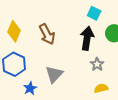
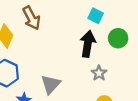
brown arrow: (47, 34) -> (31, 18), moved

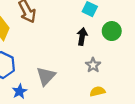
black arrow: (88, 44) -> (82, 37), size x0.7

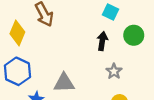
gray triangle: (46, 76) -> (64, 83), turned 45

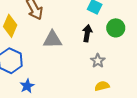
gray triangle: (64, 83) -> (52, 40), moved

